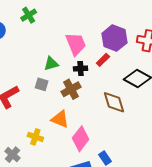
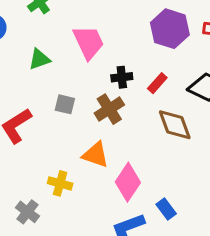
pink trapezoid: (76, 44) -> (89, 42), moved
red rectangle: (103, 60) -> (157, 83), moved
green triangle: (51, 64) -> (39, 59), moved

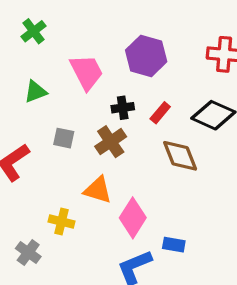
purple hexagon: (170, 29) -> (146, 56), moved
blue rectangle: (166, 209) -> (174, 245), turned -42

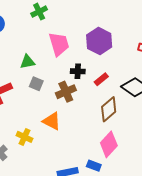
green cross: (34, 31) -> (39, 12), moved
green triangle: (35, 92) -> (27, 62), moved
brown diamond: (180, 156) -> (109, 109), turned 60
pink diamond: (133, 218) -> (109, 144), moved

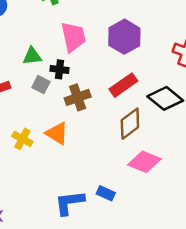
black cross: (78, 71) -> (60, 69), moved
red rectangle: (101, 79) -> (123, 85), size x1.5
yellow cross: (24, 137) -> (22, 139), moved
pink diamond: (109, 144) -> (144, 162), moved, turned 65

